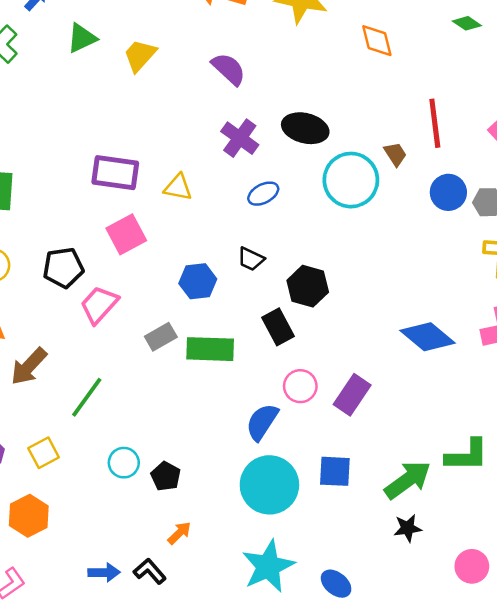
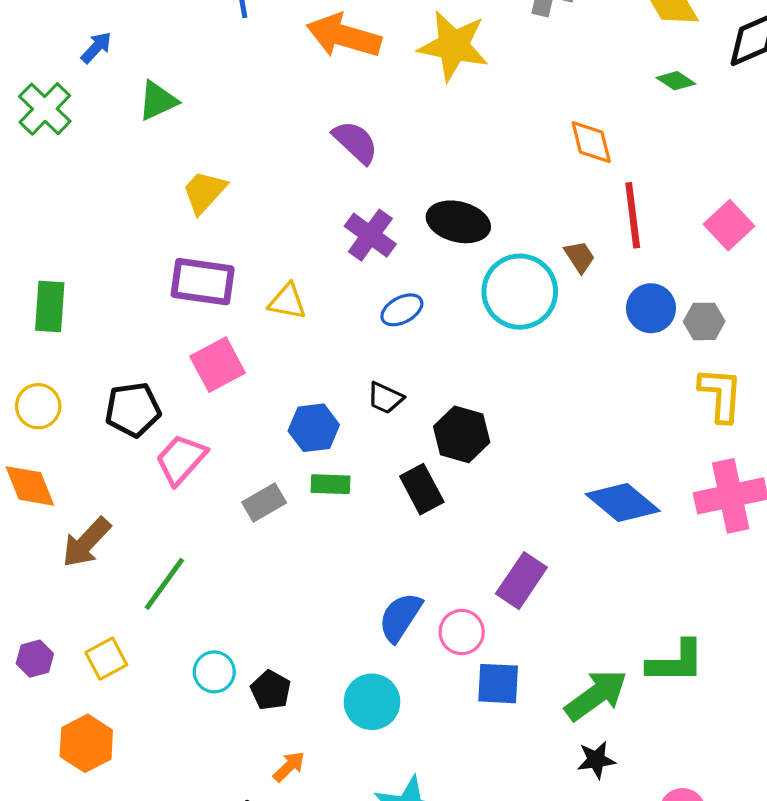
orange diamond: (377, 41) -> (591, 142), moved
yellow trapezoid: (140, 55) -> (204, 192), moved
green rectangle: (210, 349) -> (330, 484), moved, size x0.6
pink circle: (300, 386) -> (462, 632), moved
cyan circle: (269, 485) -> (372, 702), moved, size x0.7

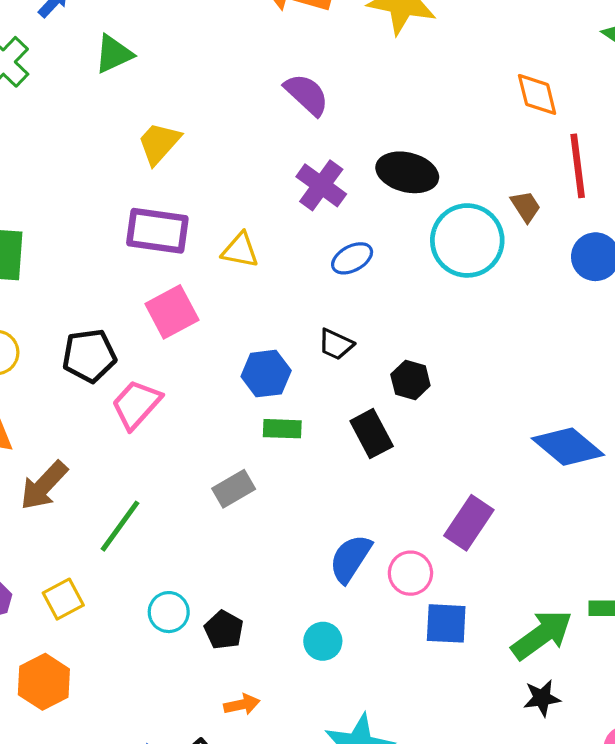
black hexagon: (462, 434) -> (410, 380), size x0.7
gray rectangle: (264, 503) -> (234, 489), moved
cyan circle: (372, 702) -> (323, 641), size x0.7
orange arrow: (289, 767) -> (242, 705), turned 32

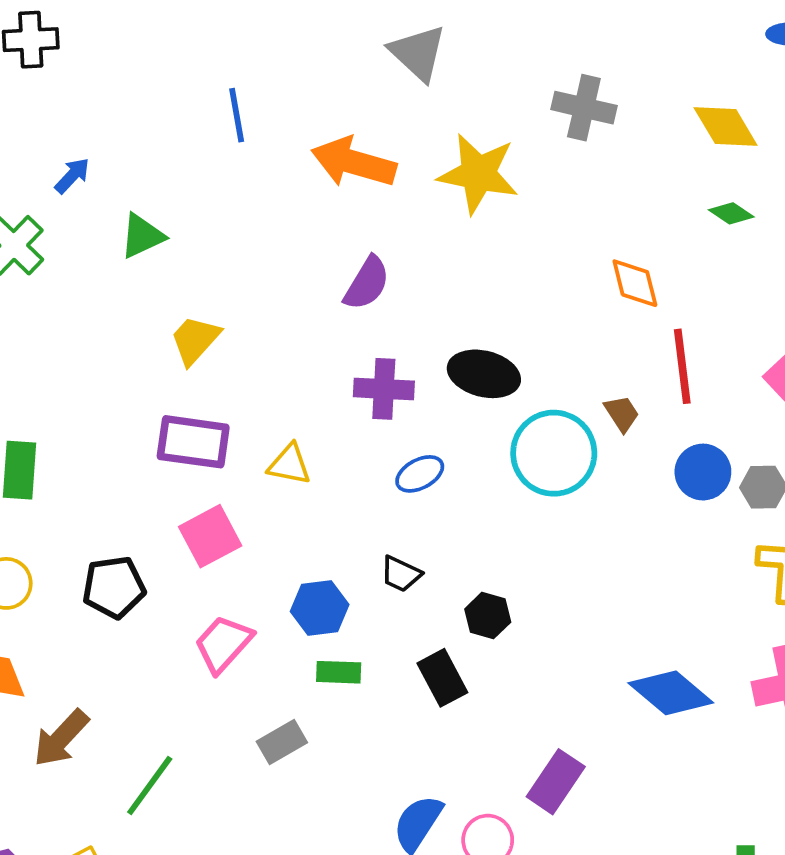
purple semicircle: (307, 94) -> (367, 283), turned 78
purple cross: (321, 185) -> (384, 389), turned -33
pink trapezoid: (136, 404) -> (223, 644), moved

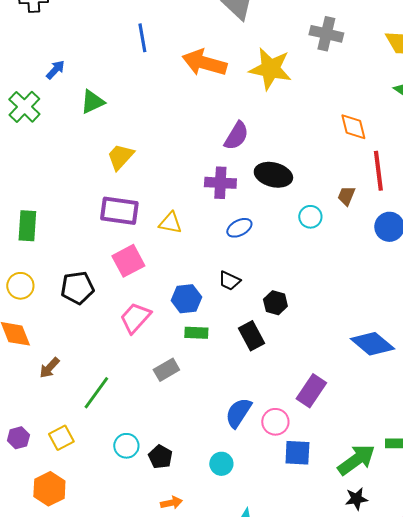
purple semicircle: (367, 283) -> (236, 136), moved
brown trapezoid: (622, 413) -> (346, 196), turned -125
cyan circle: (554, 453) -> (310, 217), size x0.5
brown arrow: (61, 738) -> (49, 368), size x0.7

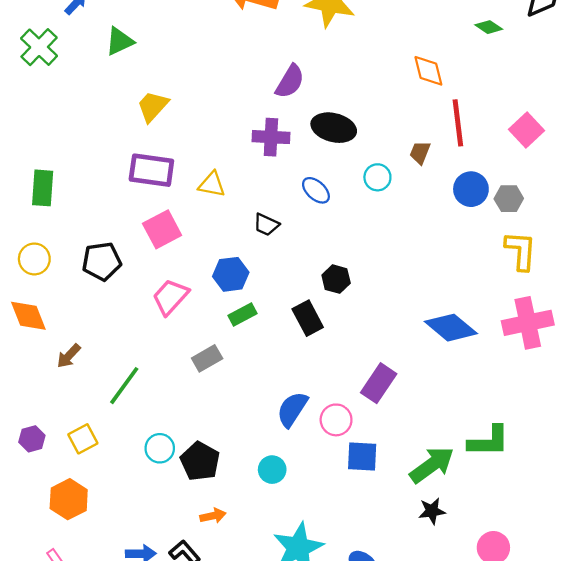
blue ellipse: (239, 228) -> (316, 190), moved, turned 70
black trapezoid: (229, 281) -> (266, 225), moved
green rectangle: (196, 333) -> (243, 315), turned -30
black pentagon: (160, 457) -> (200, 461), size x1.4

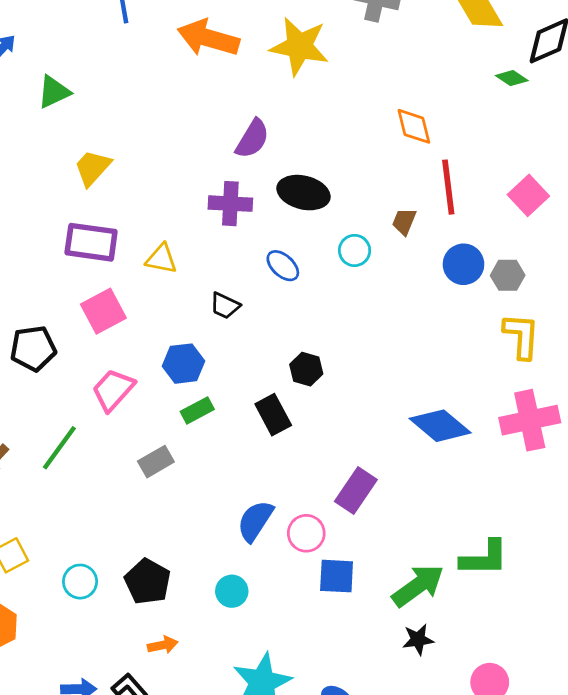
green diamond: (489, 27) -> (512, 78), moved
green line: (124, 386) -> (59, 448), moved
cyan circle: (160, 448) -> (80, 582), moved

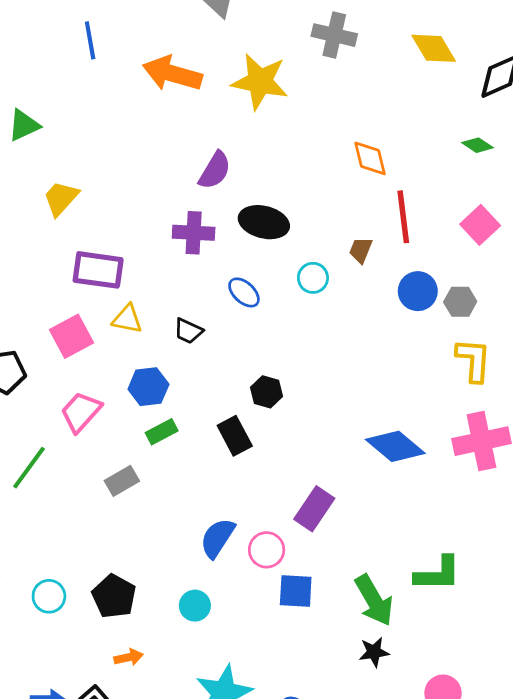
green diamond: (512, 78) -> (477, 145), moved
purple rectangle: (91, 242) -> (98, 270), moved
yellow triangle: (161, 259) -> (127, 319), moved
green arrow: (418, 586) -> (374, 600), turned 96

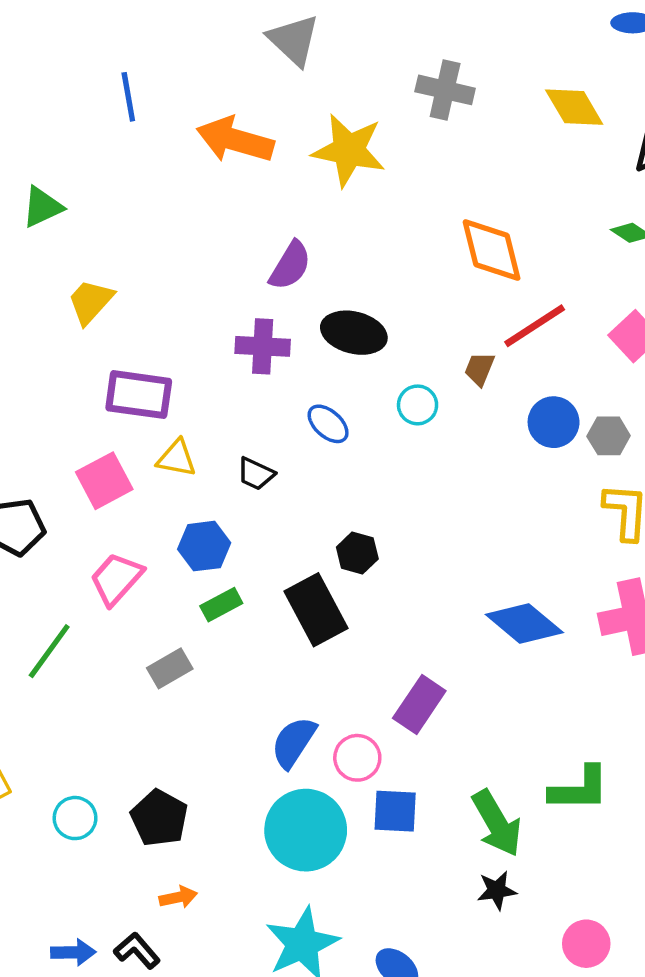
orange diamond: (370, 158) -> (492, 250), size x1.4
red line: (403, 217) -> (535, 326), turned 64
black rectangle: (235, 436) -> (316, 610), size x1.4
cyan circle: (195, 606) -> (306, 830), moved, size x2.0

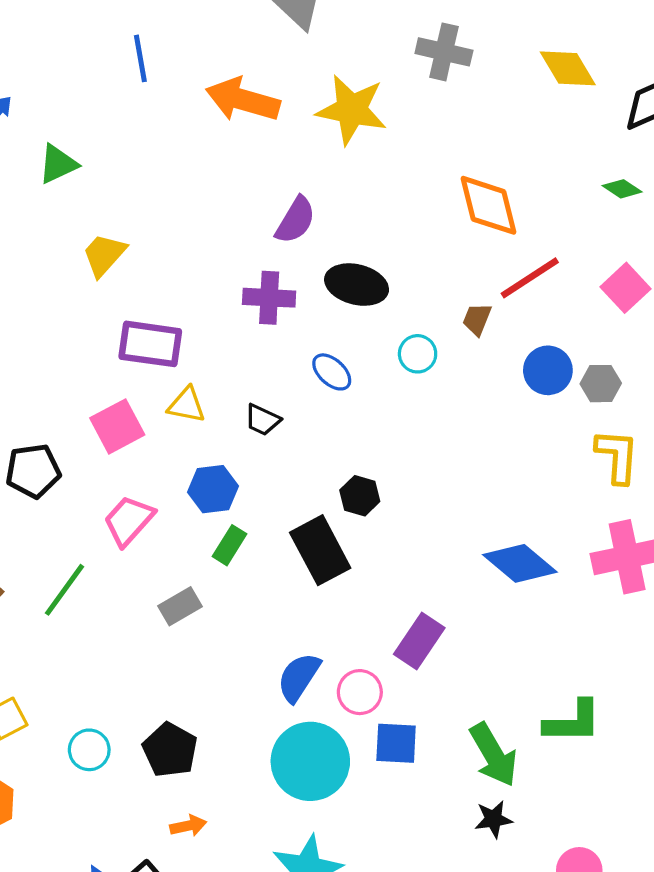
green rectangle: (221, 605) -> (229, 545), turned -30

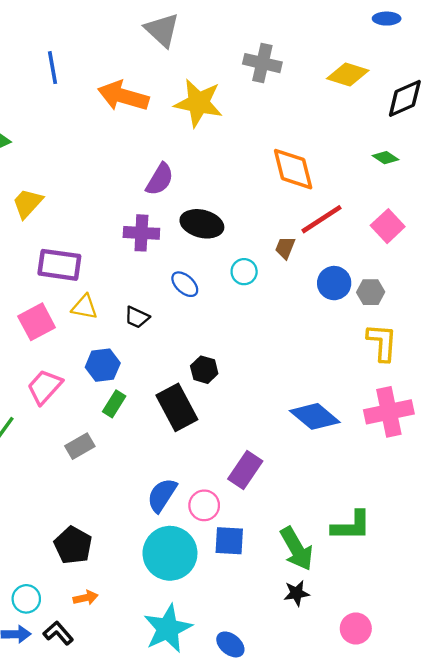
yellow diamond: (568, 68) -> (348, 74), turned -42
cyan circle: (89, 750) -> (26, 599), moved

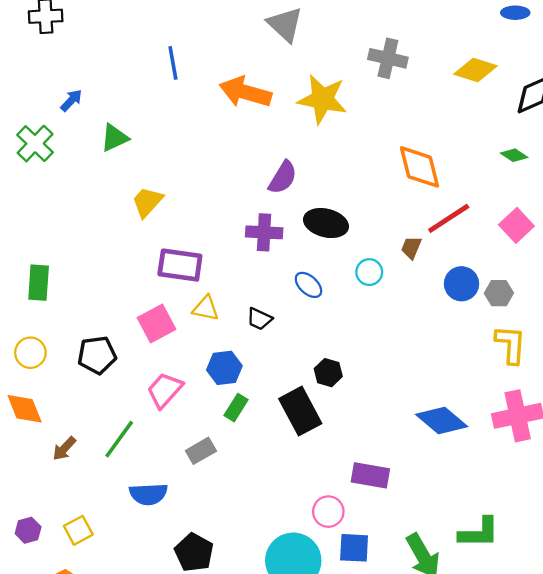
purple rectangle: (245, 470) -> (370, 475), turned 66
blue semicircle: (162, 495) -> (148, 494), moved, turned -126

